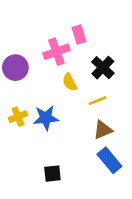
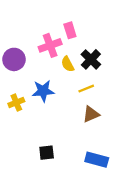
yellow semicircle: (70, 82) -> (68, 64), moved
blue star: (46, 118) -> (43, 91), moved
blue rectangle: (109, 160) -> (97, 160), moved, turned -35

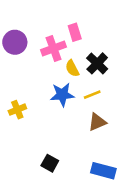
purple circle: (14, 59) -> (15, 42), moved
blue star: (43, 91) -> (62, 95), moved
black square: (47, 153) -> (50, 163), turned 35

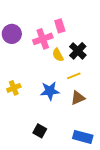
blue star: (62, 95) -> (50, 91), moved

